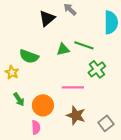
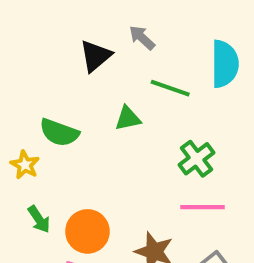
green line: (84, 45) -> (170, 88), moved
pink line: (73, 87) -> (203, 207), moved

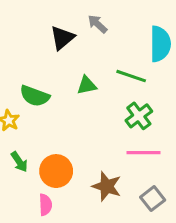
green line: (170, 88) -> (131, 76), moved

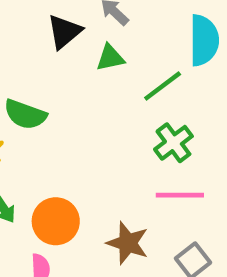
green line: (131, 76) -> (163, 86), turned -56
green triangle: (87, 85) -> (110, 58), moved

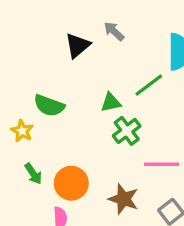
green triangle: (110, 58) -> (111, 102), moved
green cross: (173, 143) -> (127, 131), moved

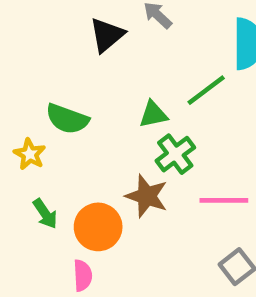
brown star: (124, 199) -> (147, 196), moved

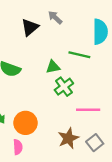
green line: (206, 90) -> (79, 55), turned 50
brown star: (147, 196) -> (68, 138), moved, turned 30

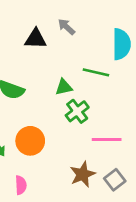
black triangle: (30, 27) -> (36, 39), turned 42
orange circle: (25, 123) -> (30, 141), moved

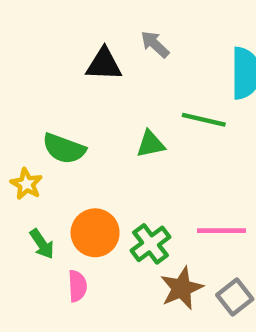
green cross: (77, 111) -> (151, 244), moved
pink semicircle: (21, 185) -> (77, 286), moved

